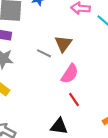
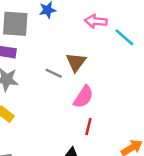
red line: (74, 99) -> (88, 127), turned 48

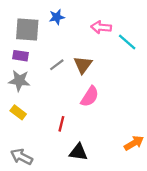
gray line: (54, 73) -> (57, 65), moved, turned -63
red line: (88, 127) -> (61, 124), moved

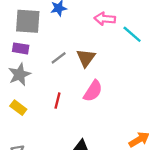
gray star: (19, 81) -> (20, 74), turned -30
red line: (61, 124) -> (57, 101), moved

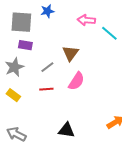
purple rectangle: (21, 48) -> (25, 45), moved
gray line: (59, 58) -> (47, 67), moved
red line: (57, 101) -> (46, 89), turned 72

